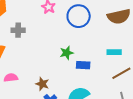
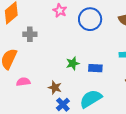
green star: (67, 53) -> (73, 63), moved

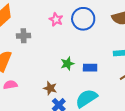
pink star: (60, 11) -> (56, 19), moved
pink semicircle: (23, 82) -> (10, 85), moved

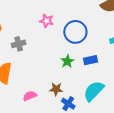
blue circle: (83, 19) -> (75, 32), moved
pink semicircle: (10, 85) -> (30, 96), moved

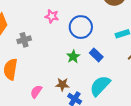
blue rectangle: (90, 60) -> (96, 55), turned 56
pink semicircle: (30, 96) -> (36, 92), turned -32

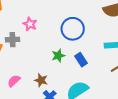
pink star: (52, 16) -> (30, 24), moved
gray cross: (24, 40) -> (12, 40), moved

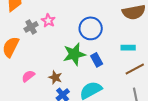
gray cross: (12, 40) -> (31, 27), moved, turned -32
green star: (58, 56) -> (74, 54), size x1.6

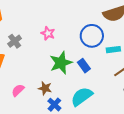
pink star: (48, 21) -> (48, 33), moved
blue circle: (91, 28) -> (92, 36), moved

